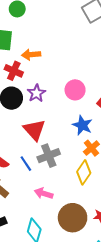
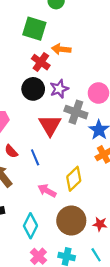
gray cross: (49, 156) -> (76, 112), moved, turned 30
yellow diamond: (84, 172) -> (74, 179), moved

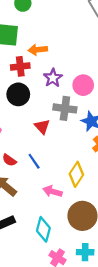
red cross: (41, 62) -> (20, 66), turned -30
purple star: (59, 89) -> (53, 78), moved
red triangle: (50, 125) -> (42, 127), size x0.7

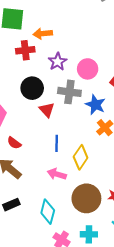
black circle: (18, 94) -> (32, 88), moved
blue line: (34, 161) -> (57, 143), moved, turned 35

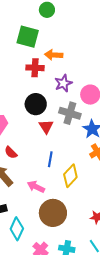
pink arrow: (57, 174) -> (36, 187), moved
brown circle: (86, 198) -> (53, 213), moved
cyan diamond: (48, 212) -> (17, 229), moved

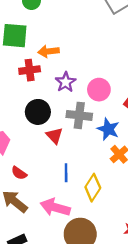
pink arrow: (36, 187) -> (55, 207), size x1.4

